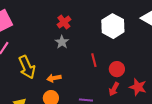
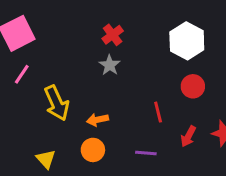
red line: (94, 60) -> (158, 112), moved
red circle: (117, 69) -> (193, 86), moved

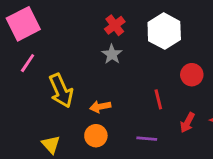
white hexagon: (187, 41) -> (164, 31), moved

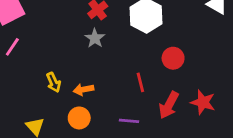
yellow arrow: (61, 91) -> (54, 82), moved, size x0.6
red arrow: (187, 123) -> (169, 105), size x1.4

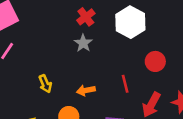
orange arrow: (83, 90) -> (86, 90), moved

